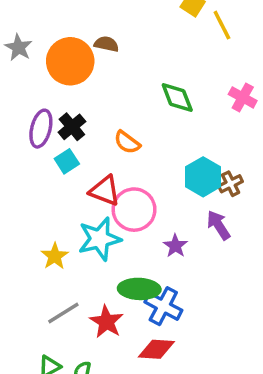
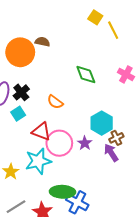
brown cross: (231, 184) -> (116, 138), moved
purple star: (175, 246) -> (85, 143), moved

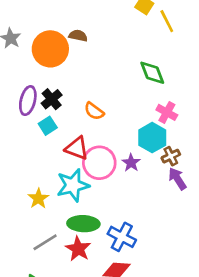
green diamond: (86, 74) -> (152, 73), moved
pink cross: (126, 74) -> (167, 112), moved
purple arrow: (111, 153) -> (177, 179), moved
green ellipse: (63, 192) -> (83, 224), moved

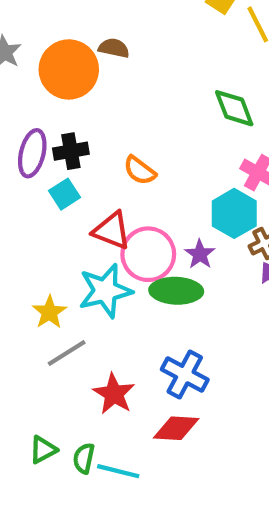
black cross: (52, 99) -> (71, 151), turned 30
green ellipse: (83, 224) -> (176, 291), moved
gray line: (45, 242) -> (67, 353), moved

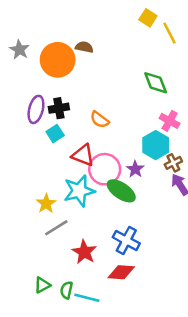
green ellipse: (176, 291) -> (121, 191), turned 32

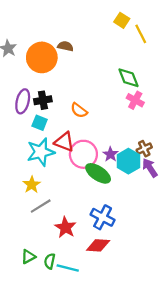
pink cross: (170, 121) -> (135, 100), moved
cyan square: (55, 134) -> (40, 123), turned -35
cyan hexagon: (156, 145) -> (128, 161), moved
cyan star: (79, 191) -> (41, 152), moved

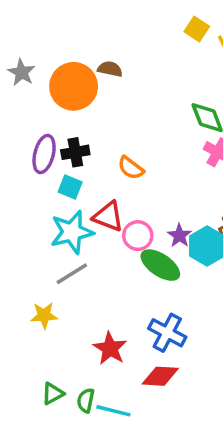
pink circle: (83, 154) -> (138, 236), size x0.7
yellow star: (32, 185) -> (44, 315), moved, turned 30
gray line: (41, 206) -> (72, 274), moved

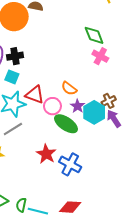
orange semicircle: (131, 168) -> (69, 88), moved
red star: (110, 348) -> (46, 154), moved
red diamond: (160, 376) -> (70, 207), moved

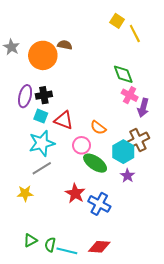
red triangle: (35, 95) -> (64, 120), moved
brown cross: (109, 101) -> (138, 140), size x1.5
purple star: (77, 106) -> (128, 176), moved
purple arrow: (114, 119) -> (143, 108), moved, turned -132

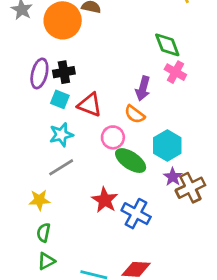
purple arrow: (143, 108) -> (143, 88), moved
brown cross: (138, 140) -> (190, 188), moved
cyan star: (42, 143) -> (61, 135), size x0.7
green semicircle: (50, 245) -> (44, 233), moved

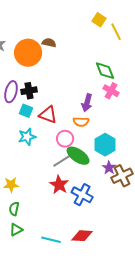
orange semicircle: (135, 114) -> (81, 122), turned -35
gray line: (61, 167) -> (62, 161), moved

